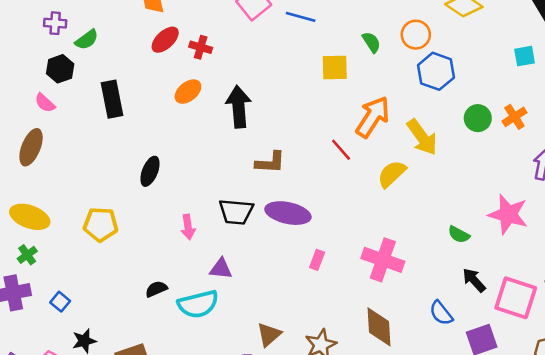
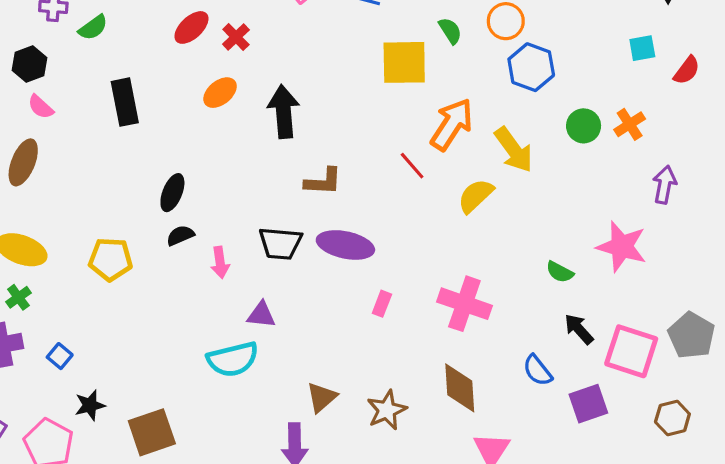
red cross: (201, 47) -> (236, 37), turned 30
yellow square: (335, 68) -> (404, 62), size x1.4
black hexagon: (60, 69) -> (30, 64), moved
black semicircle: (156, 289) -> (180, 235), moved

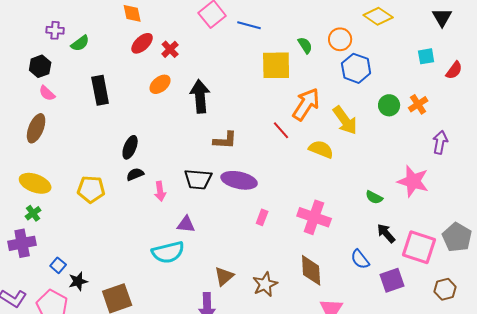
yellow semicircle: (476, 196) -> (321, 149), turned 65
blue square: (60, 356) -> (58, 265), moved

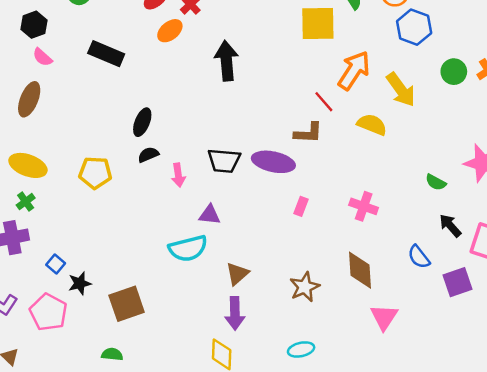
orange ellipse: (160, 84) -> (170, 31), moved
black rectangle: (100, 90) -> (106, 54), turned -56
brown L-shape: (225, 140) -> (308, 133), moved
pink cross: (314, 217) -> (364, 206), size x0.7
brown triangle: (224, 276) -> (237, 274), moved

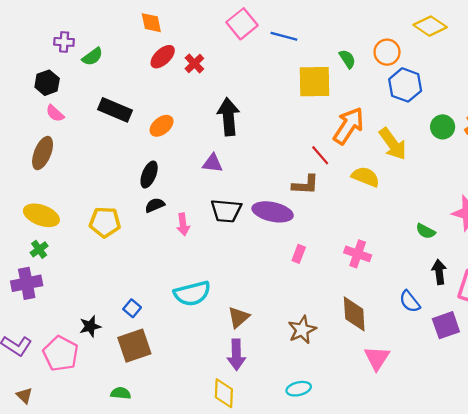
orange ellipse: (170, 31) -> (162, 126), moved
purple triangle: (210, 215) -> (213, 163), moved
black arrow: (450, 226) -> (439, 272), turned 35
blue square: (56, 264) -> (132, 308), moved

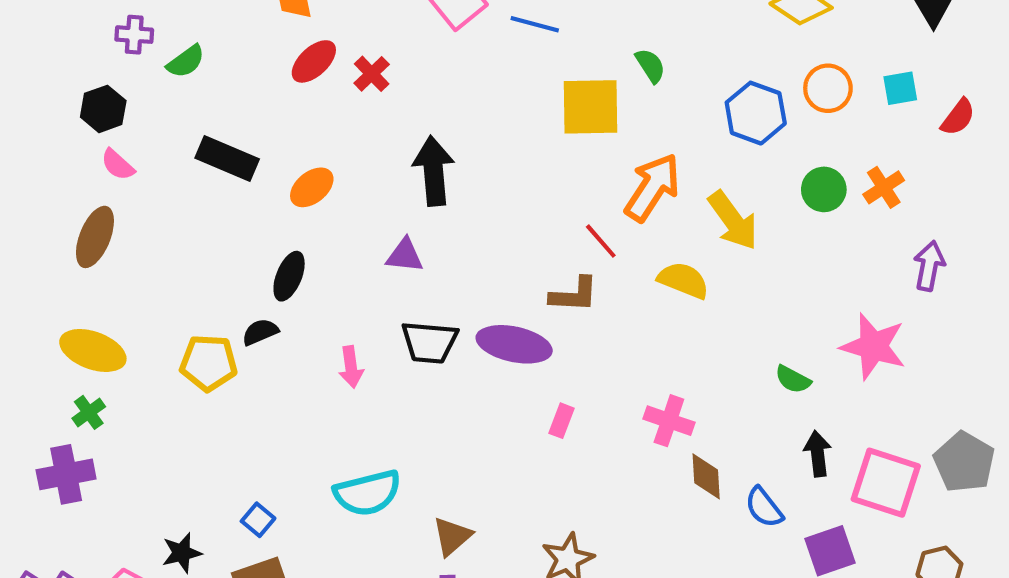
orange circle: (387, 52) -> (828, 88), moved
black semicircle: (155, 205) -> (260, 332), moved
brown diamond: (354, 314) -> (706, 476), moved, size x0.7

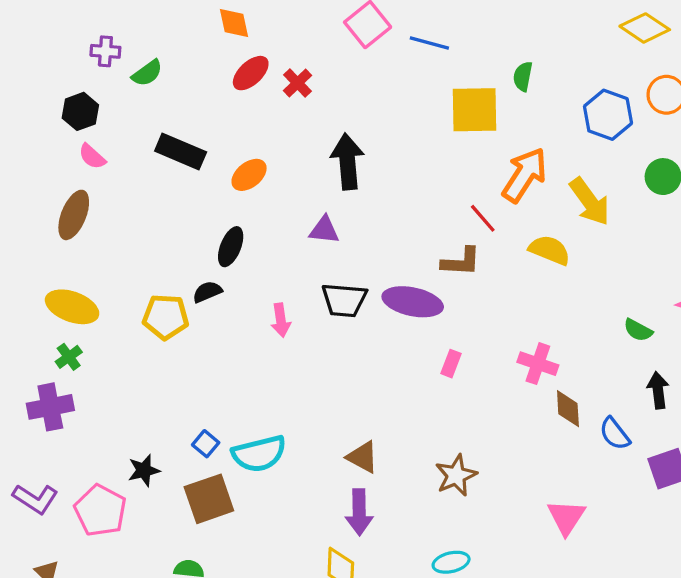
green semicircle: (650, 66) -> (523, 76), turned -136
cyan semicircle: (368, 493) -> (259, 454), moved
brown triangle: (452, 536) -> (363, 457), turned -51

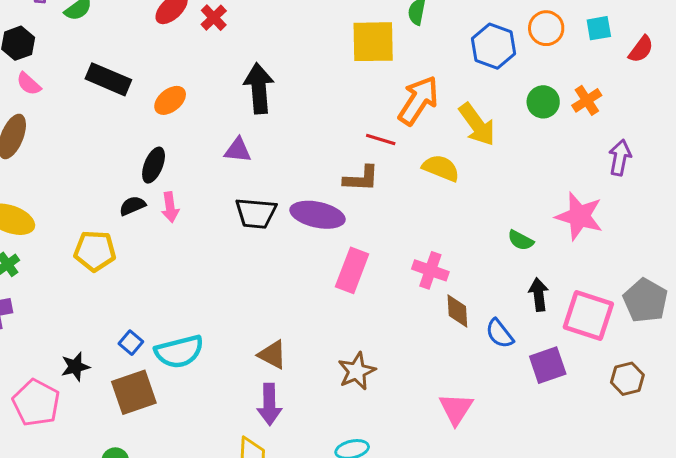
red line: (483, 218) -> (381, 139), turned -32
yellow pentagon: (166, 317) -> (95, 251), moved
pink arrow: (281, 320) -> (170, 207), moved
pink rectangle: (451, 364) -> (352, 270), size x1.8

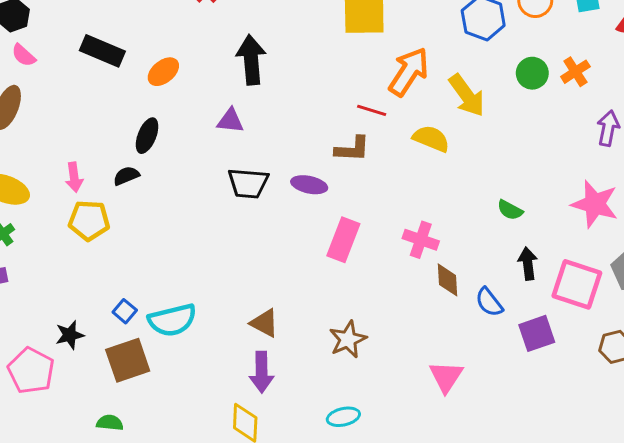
pink arrow: (170, 207) -> (74, 177), moved
purple ellipse: (318, 215) -> (309, 185), size x0.7
pink star: (579, 216) -> (595, 204), moved

